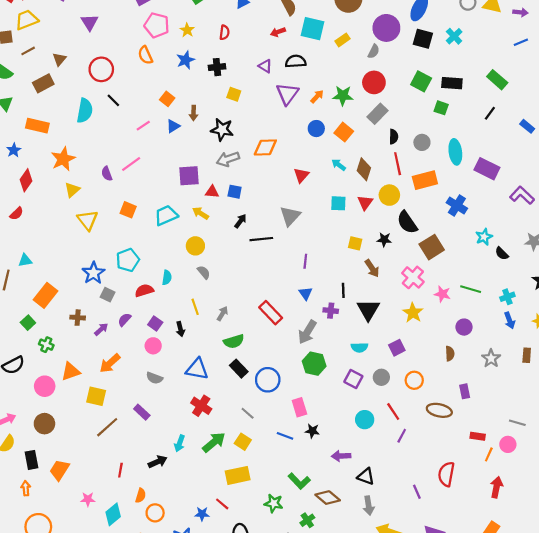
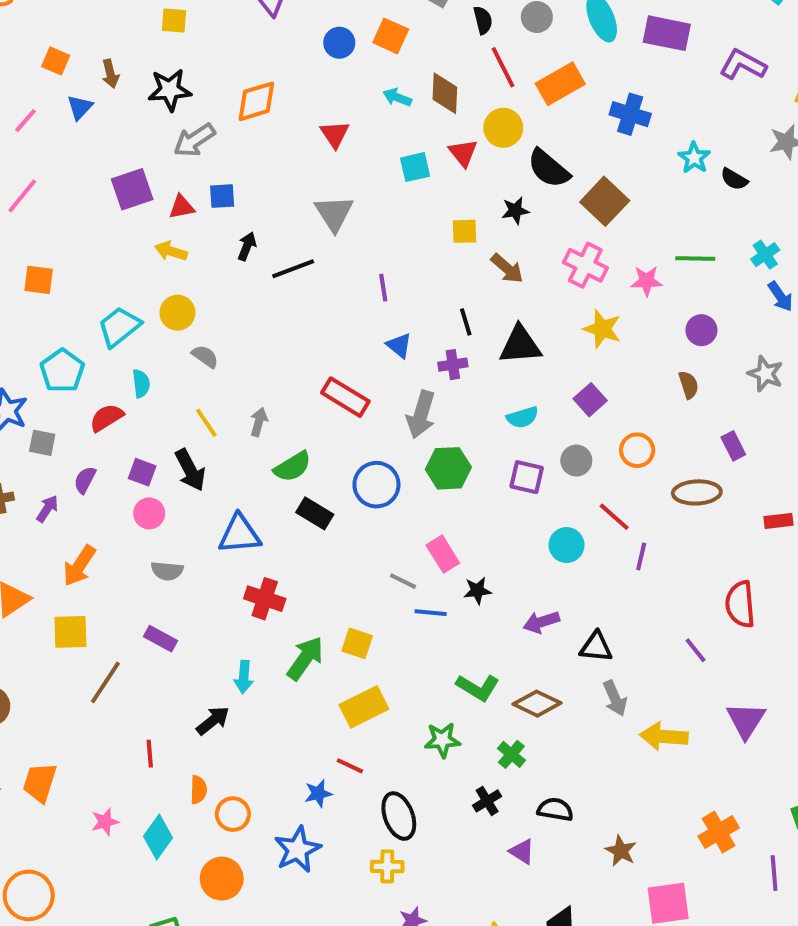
cyan trapezoid: (166, 215) -> (119, 327), moved
black triangle: (368, 310) -> (520, 345), turned -50
black arrow: (180, 329) -> (190, 470), size x1.5
blue circle: (268, 380) -> (376, 485), moved
gray line: (248, 413) -> (403, 581), moved

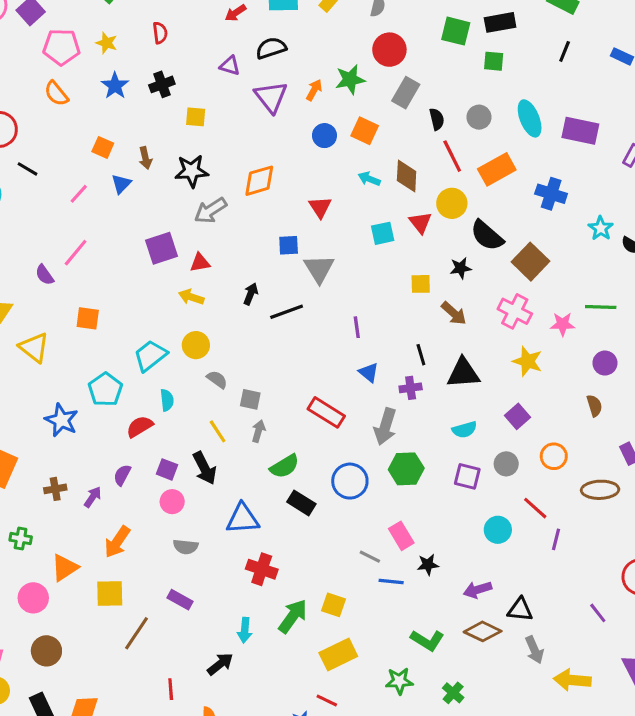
blue square: (222, 196) -> (289, 245), moved
gray square: (42, 443) -> (250, 399), moved
brown diamond: (537, 704) -> (483, 631), moved

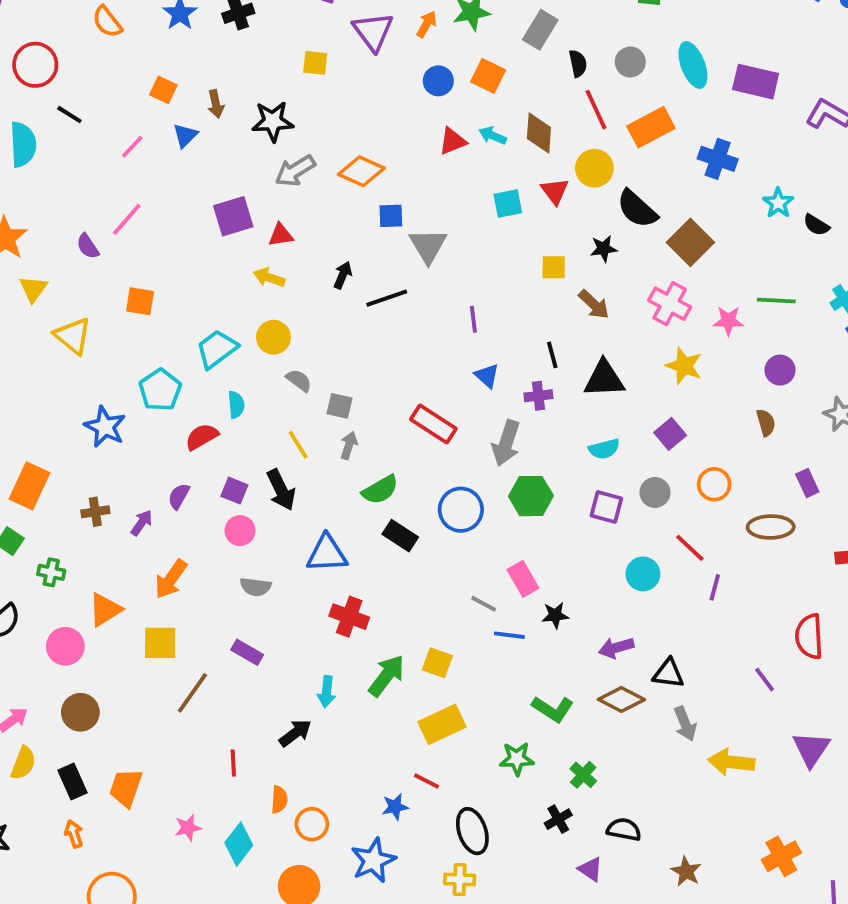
yellow square: (196, 117) -> (315, 63), moved
orange diamond: (259, 181) -> (361, 171), moved, turned 39
red triangle: (320, 207) -> (453, 141), moved, turned 40

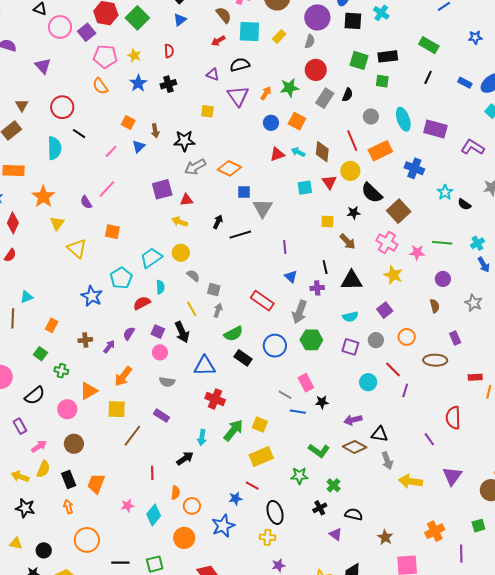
black semicircle: (578, 63) -> (347, 95), moved, turned 32
orange rectangle: (29, 486) -> (52, 325), size x0.6

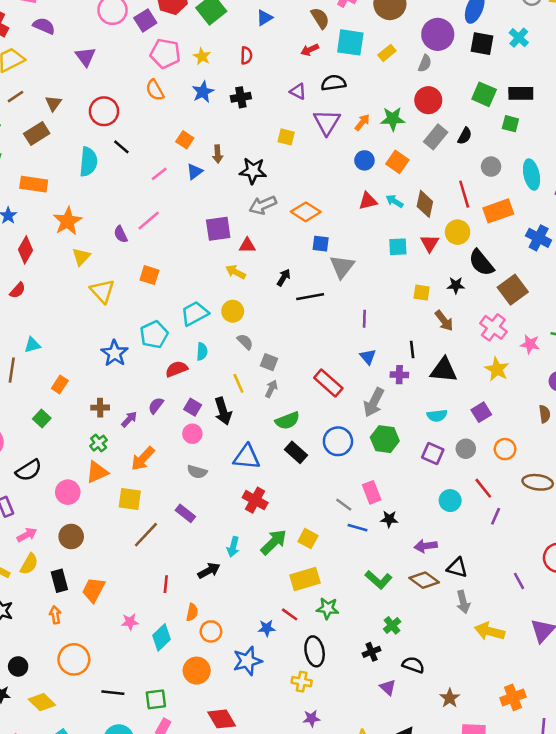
green cross: (61, 371) -> (99, 443), moved, turned 32
green star: (299, 476) -> (328, 608), moved

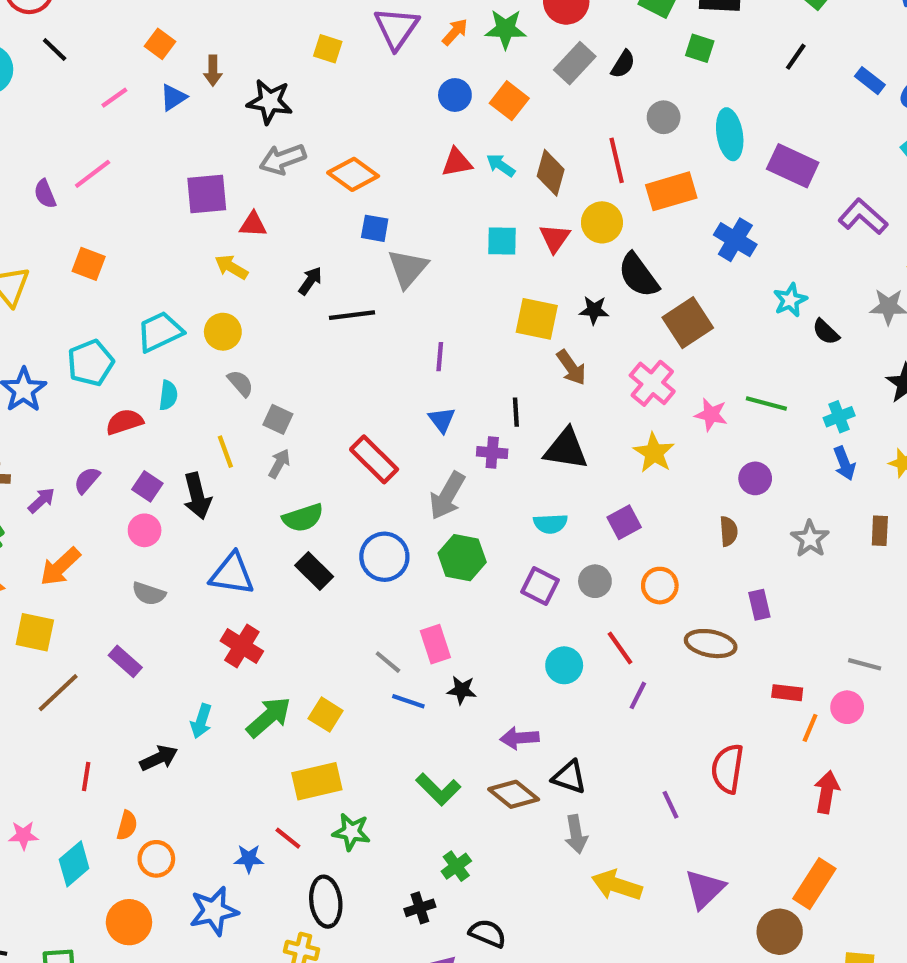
yellow square: (422, 293) -> (537, 319), size x1.5

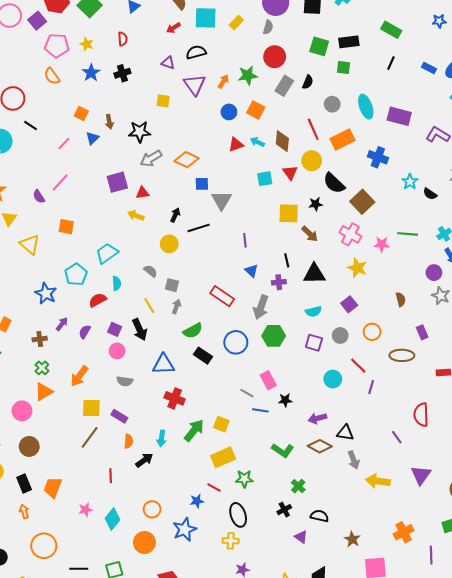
yellow circle: (223, 332) -> (169, 244), moved
purple circle: (755, 478) -> (434, 273), moved
purple arrow: (41, 500) -> (62, 324), moved
yellow square: (35, 632) -> (91, 408), moved
orange semicircle: (127, 825) -> (129, 441), moved

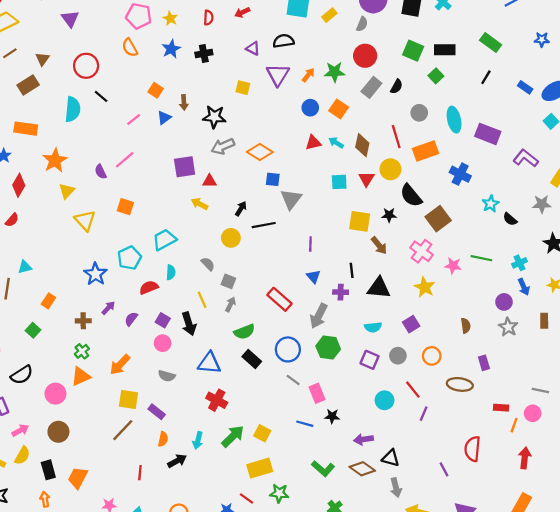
red arrow: (173, 28) -> (242, 12), moved
green square: (344, 67) -> (436, 76), turned 32
gray line: (247, 393) -> (293, 380), moved

